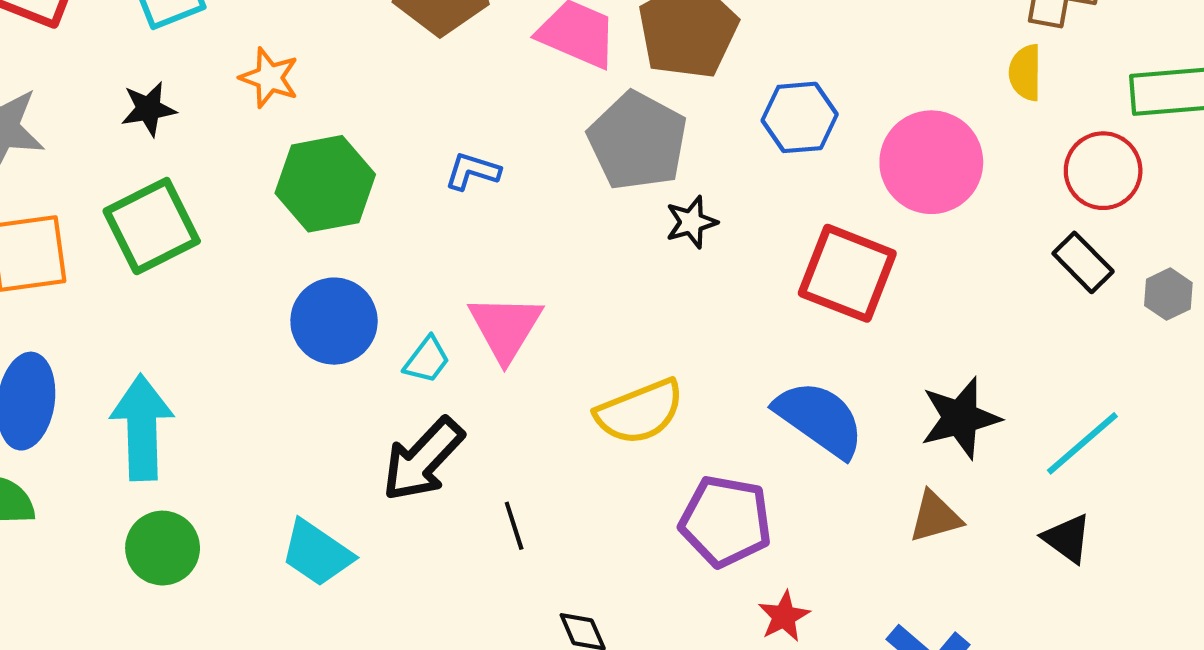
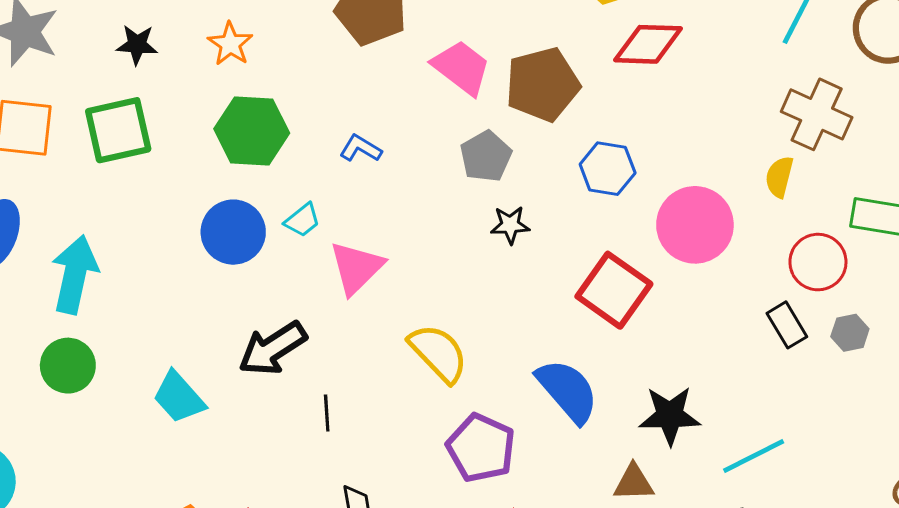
gray pentagon: (638, 141) -> (486, 156), size x0.7
gray hexagon: (1168, 294) -> (850, 333), moved
cyan trapezoid: (427, 360) -> (302, 220), moved
yellow semicircle: (640, 412) -> (438, 353), turned -126

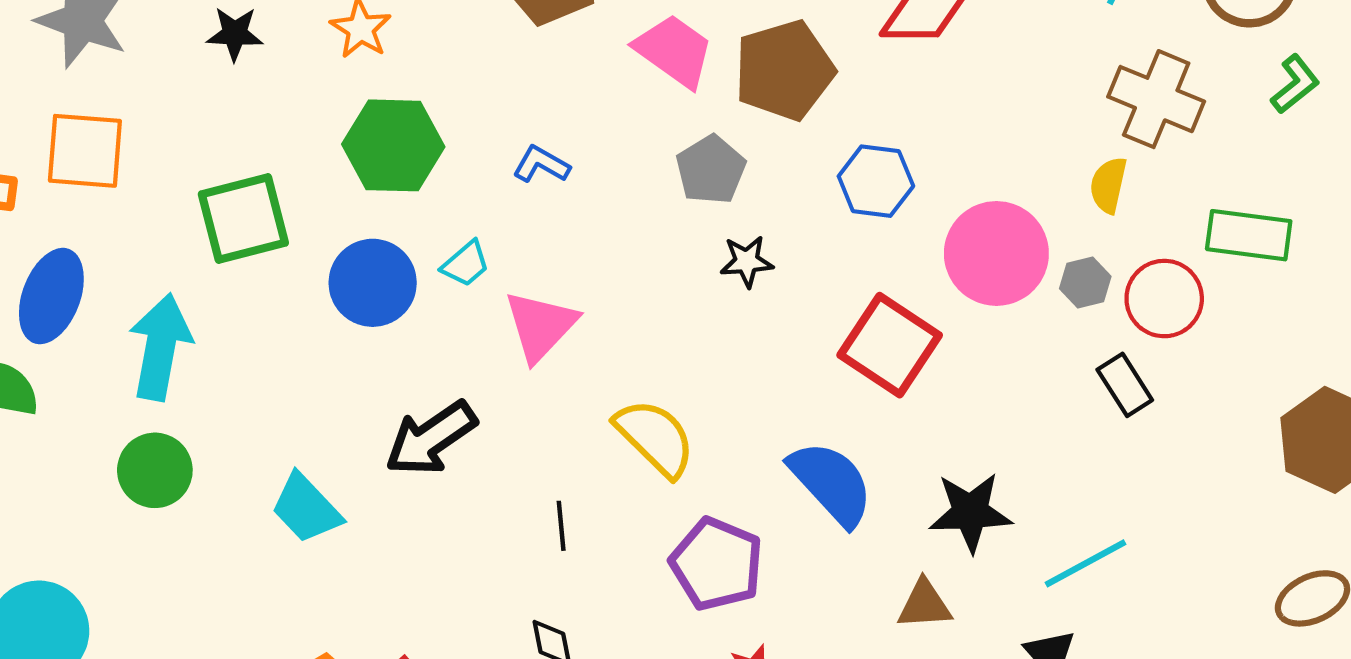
green square: (118, 130) -> (243, 218), moved
gray hexagon: (850, 333) -> (1085, 283), moved
black line: (327, 413) -> (561, 526), moved

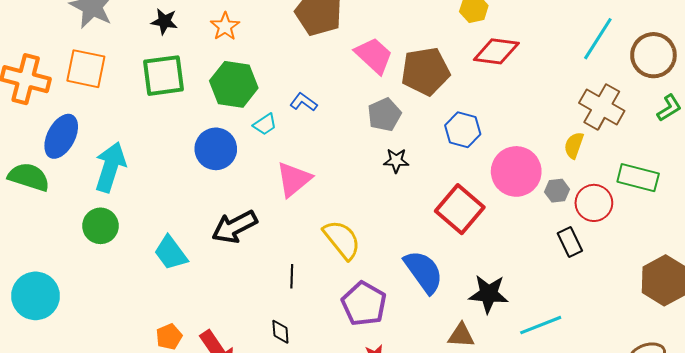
green square: (243, 218) -> (164, 76), moved
cyan trapezoid: (466, 264) -> (265, 124), moved

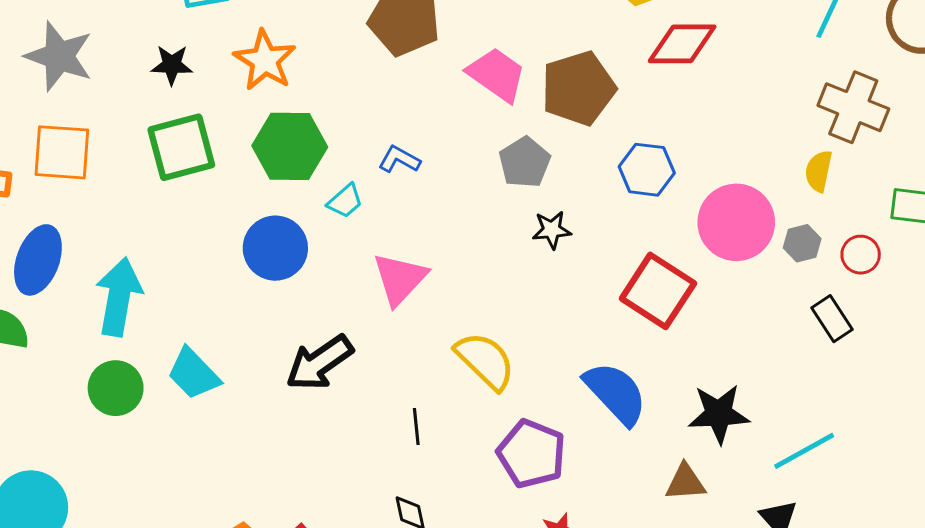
orange star: (225, 26) -> (265, 60), size x1.4
red circle: (594, 203) -> (861, 255), size x0.7
cyan trapezoid: (171, 253) -> (194, 374), moved

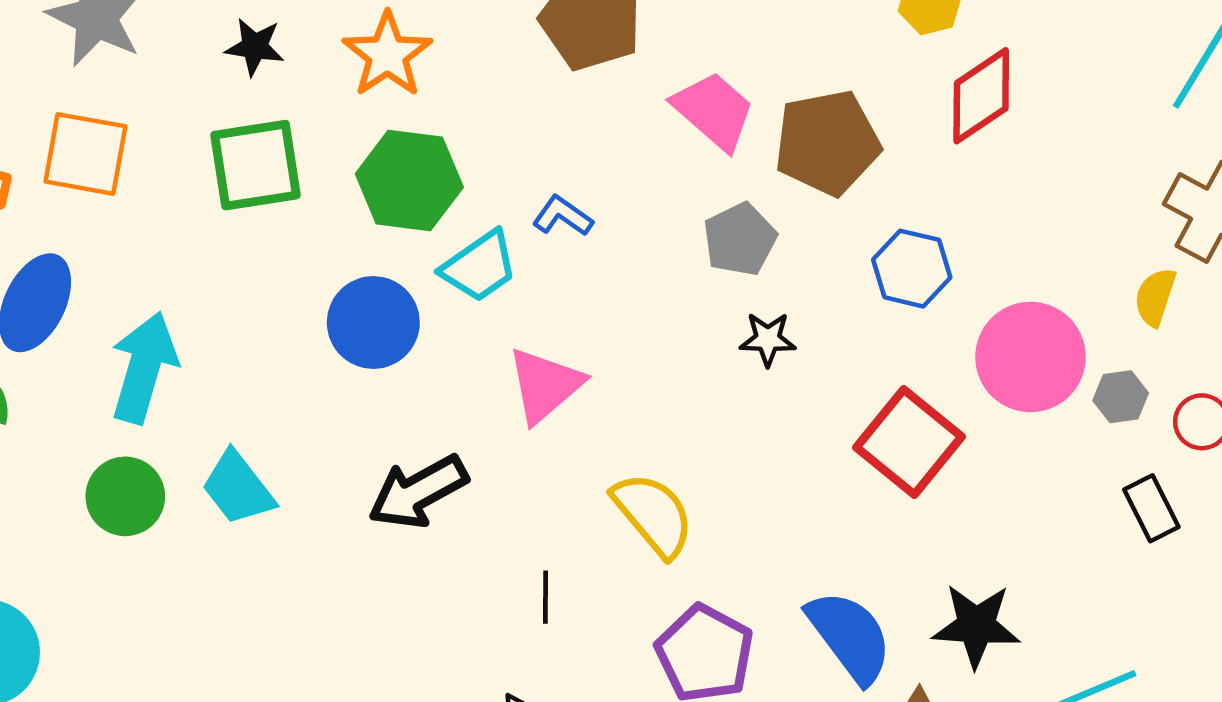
red diamond: (682, 44) -> (981, 96), turned -40
cyan trapezoid: (345, 201) -> (479, 266), size x1.5
blue semicircle: (616, 393) -> (850, 636), moved

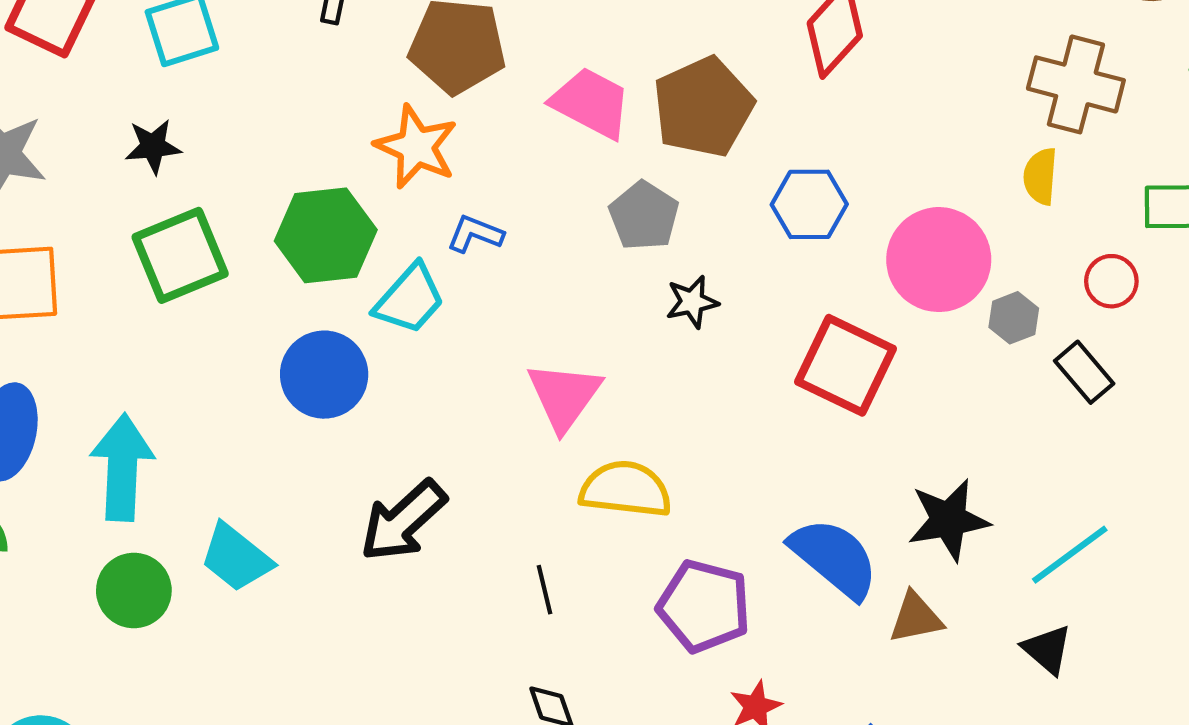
orange star: (387, 55) -> (416, 147), moved
pink triangle: (545, 385) -> (564, 396), moved
gray hexagon: (1121, 397) -> (1014, 318), moved
yellow semicircle: (653, 514) -> (626, 489), turned -30

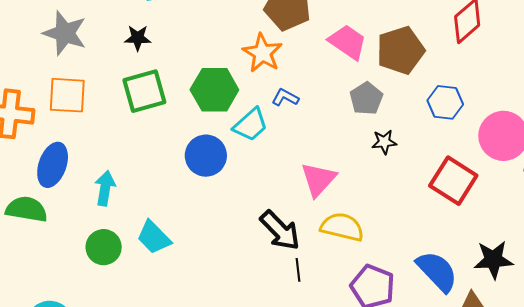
cyan arrow: (122, 467) -> (105, 188), size x0.7
black arrow: (403, 521) -> (280, 230), moved, turned -99

